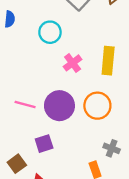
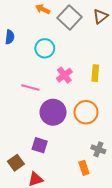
yellow rectangle: (108, 61) -> (95, 73), size x0.7
pink line: (25, 104) -> (30, 87), moved
purple square: (44, 144) -> (40, 145), turned 35

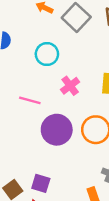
purple square: (40, 145) -> (41, 183), moved

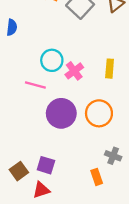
cyan circle: (47, 54) -> (52, 60), moved

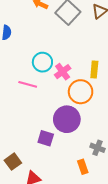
purple circle: (61, 113) -> (67, 119), moved
orange circle: (99, 113) -> (81, 92), moved
purple square: (46, 165) -> (46, 138), moved

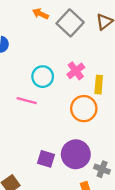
pink cross: (63, 72) -> (76, 71), moved
purple circle: (67, 119) -> (76, 154), moved

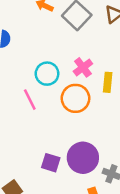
pink line: (27, 101) -> (30, 100), turned 48
orange circle: (84, 109) -> (75, 98), moved

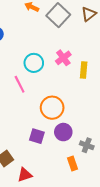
orange circle: (75, 98) -> (52, 108), moved
purple circle: (83, 158) -> (63, 132), size x0.7

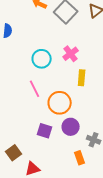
yellow rectangle: (84, 70) -> (82, 78), moved
pink line: (20, 84) -> (35, 89), moved

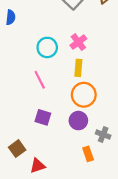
yellow rectangle: (82, 78) -> (78, 68), moved
orange circle: (60, 103) -> (84, 95), moved
purple square: (45, 131) -> (43, 117), moved

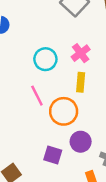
orange circle: (84, 95) -> (64, 111), moved
purple square: (43, 117) -> (53, 155), moved

